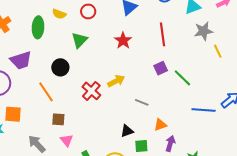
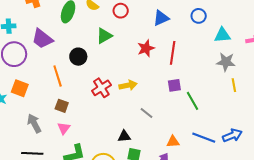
red line: (163, 34) -> (173, 53), moved
purple trapezoid: (21, 60) -> (42, 39), turned 40
orange triangle: (160, 125) -> (173, 142), moved

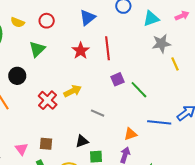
brown square: (62, 106) -> (46, 144), moved

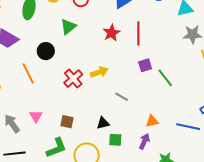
blue line: (159, 122) -> (188, 127), moved
pink triangle: (21, 149) -> (36, 116), moved

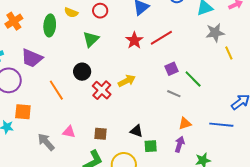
red line: (138, 33) -> (161, 38), turned 65
black circle: (46, 51) -> (82, 72), moved
gray line: (122, 97) -> (174, 94), moved
pink triangle: (36, 116) -> (69, 132), turned -40
black triangle: (103, 123) -> (136, 131), turned 40

